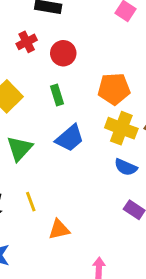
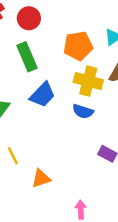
green rectangle: (57, 95) -> (27, 57), size x1.5
blue semicircle: (126, 167) -> (83, 111), moved

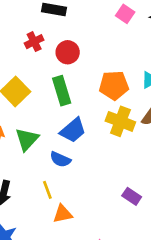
blue semicircle: (83, 111) -> (60, 159), moved
yellow line: (13, 156) -> (47, 190), moved

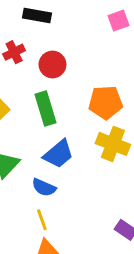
pink square: (125, 14) -> (118, 21), turned 36
yellow line: (47, 190) -> (42, 220), moved

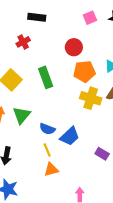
red circle: (52, 64) -> (74, 47), moved
blue trapezoid: (59, 154) -> (70, 136), moved

